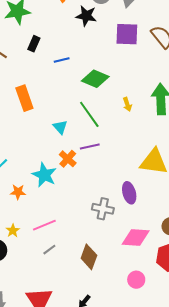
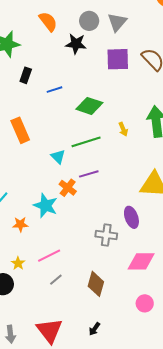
green line: (89, 114) -> (86, 142), turned -68

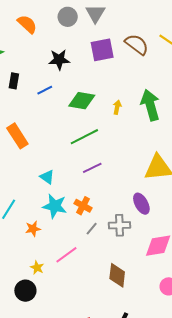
black star: (76, 44) -> (59, 60), moved
yellow arrow: (123, 129) -> (117, 107), moved, turned -136
cyan triangle: (58, 157) -> (47, 177), moved
orange cross: (68, 188) -> (83, 206), moved
gray line: (56, 280) -> (92, 229), moved

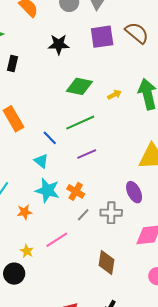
blue line: (45, 90) -> (50, 138), moved, turned 70
yellow arrow: (117, 107) -> (114, 95), turned 48

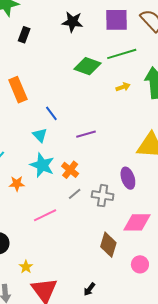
yellow arrow: (114, 95) -> (123, 87), moved
green line: (80, 123) -> (122, 54), moved
yellow star: (27, 251) -> (26, 267), moved
brown diamond: (107, 262) -> (108, 245), moved

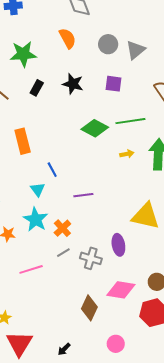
purple square: (117, 20) -> (114, 84), moved, size x0.7
black star: (72, 22) -> (73, 84), moved
pink circle: (140, 264) -> (116, 344), moved

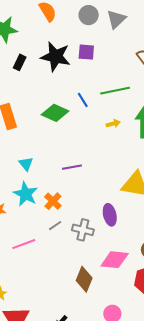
black star: (73, 84) -> (56, 57), size x1.4
purple square: (114, 84) -> (86, 52), moved
green diamond: (95, 128) -> (55, 113), moved
blue line: (52, 170) -> (83, 100), moved

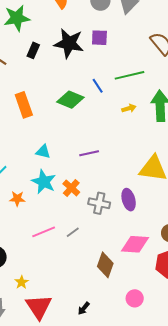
cyan triangle: (26, 164) -> (43, 152), turned -35
gray line: (55, 226) -> (73, 232), moved
gray cross: (83, 230) -> (99, 203), moved

